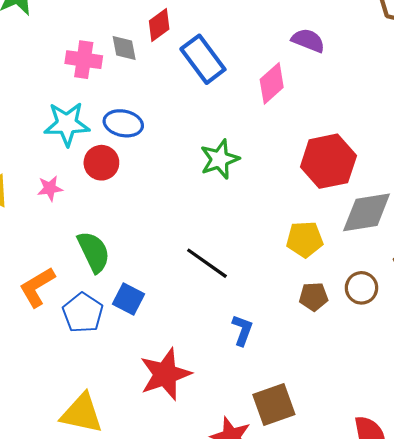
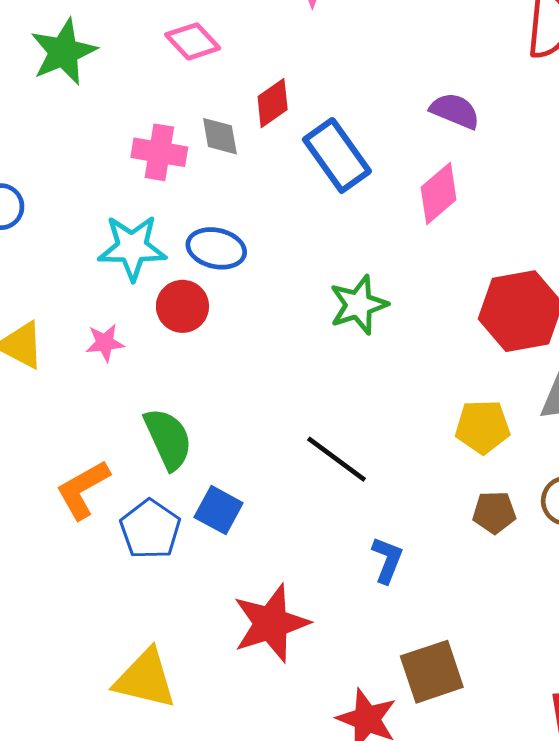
purple semicircle: (308, 40) -> (455, 111), moved

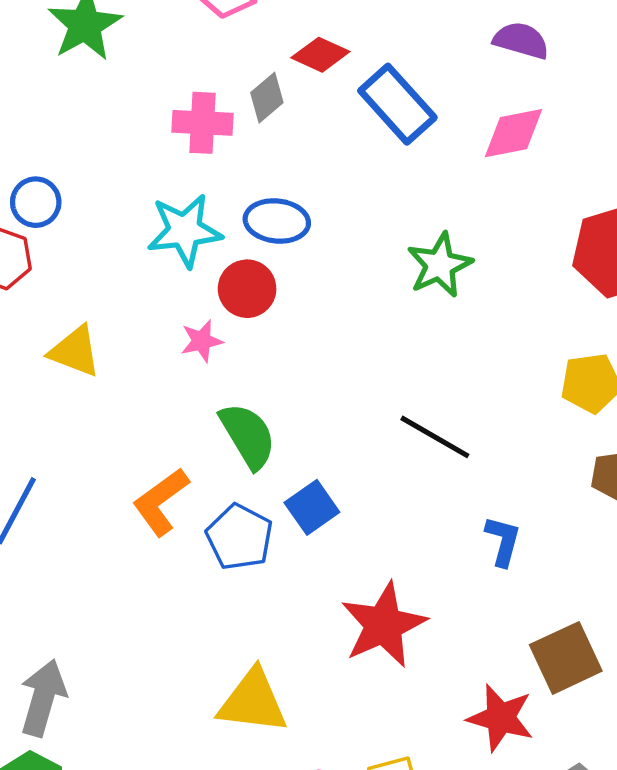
red diamond: (273, 103) -> (320, 55), turned 66
gray diamond: (220, 136) -> (267, 98), turned 66
pink diamond: (439, 193) -> (513, 133), turned 36
pink star: (105, 343) -> (202, 341), moved
blue square: (219, 510) -> (312, 507), turned 33

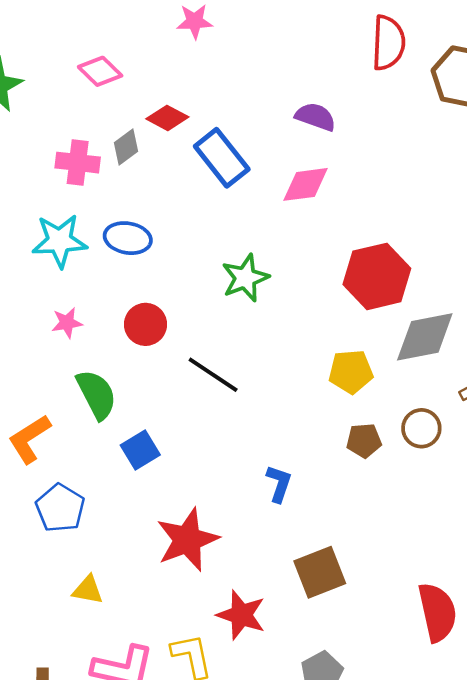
red circle: (247, 289) -> (145, 324), moved
black line: (435, 437) -> (213, 375), moved
blue pentagon: (239, 537) -> (60, 508), moved
yellow triangle: (253, 702) -> (88, 590), size x0.6
red star: (500, 718) -> (241, 615), moved

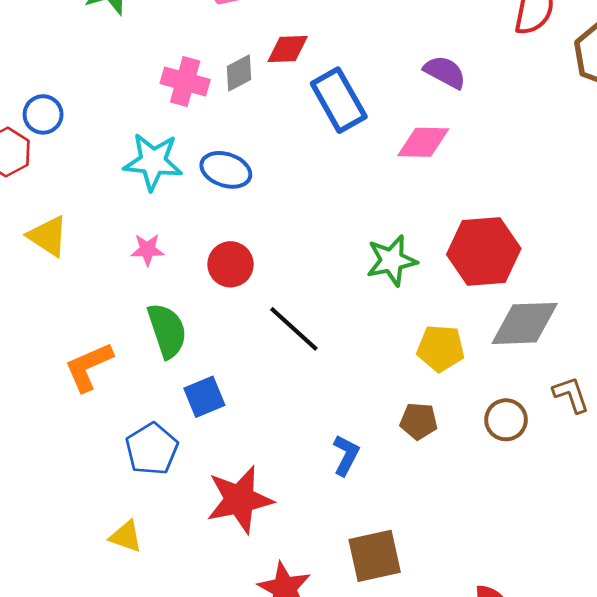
red diamond: (167, 118) -> (288, 49), turned -39
green star: (245, 278) -> (392, 260), moved
brown pentagon: (364, 441) -> (419, 421), moved
blue pentagon: (60, 508) -> (152, 449), moved

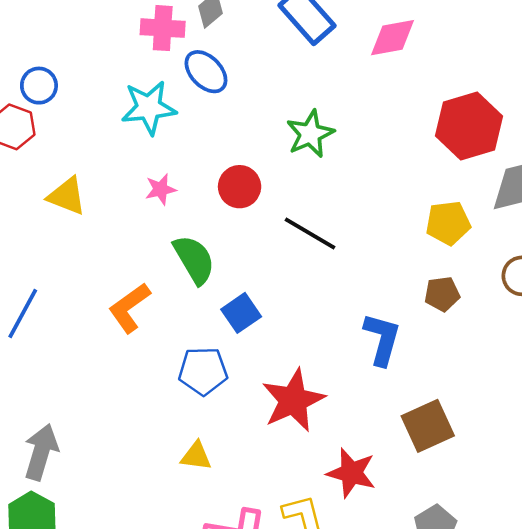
blue ellipse: (226, 170) -> (206, 72), moved, turned 39
green star: (392, 260) -> (310, 134), moved
blue pentagon: (152, 449) -> (203, 371), turned -30
blue L-shape: (346, 455) -> (382, 339), size x1.4

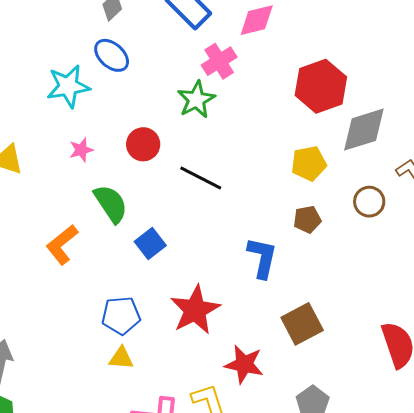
pink cross: (163, 28) -> (219, 61), moved, turned -32
blue pentagon: (203, 371) -> (121, 316), moved

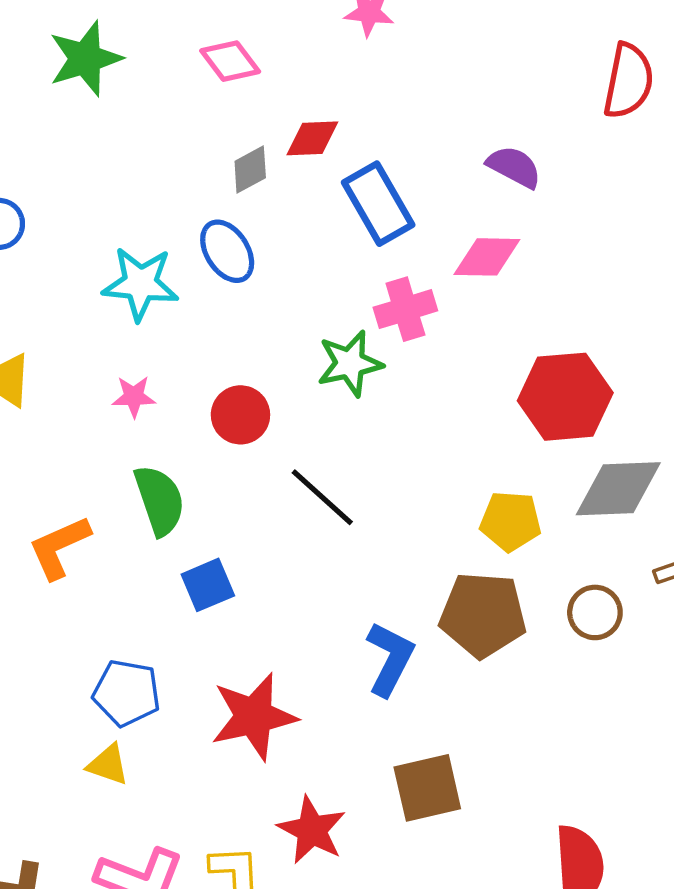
brown pentagon: (307, 219) -> (483, 615), size x1.8

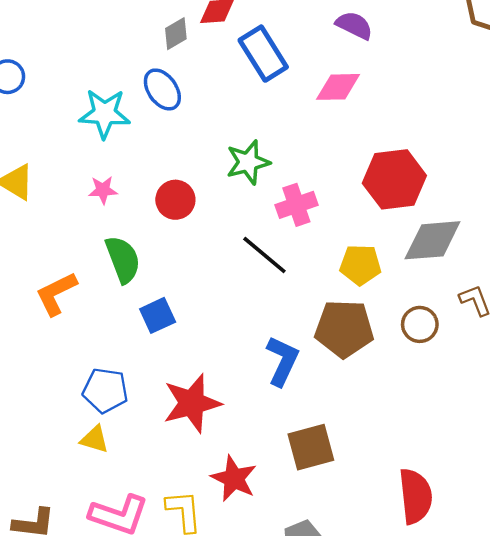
pink cross: (405, 309) -> (296, 205), moved
black line: (322, 497) -> (264, 255), moved

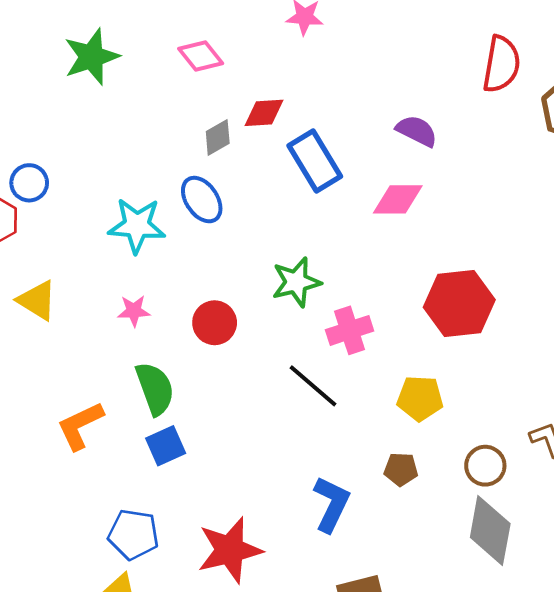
gray diamond: (432, 240) -> (490, 530), moved, turned -76
blue square: (158, 315) -> (166, 446), moved
brown pentagon: (344, 329) -> (401, 469), size x0.5

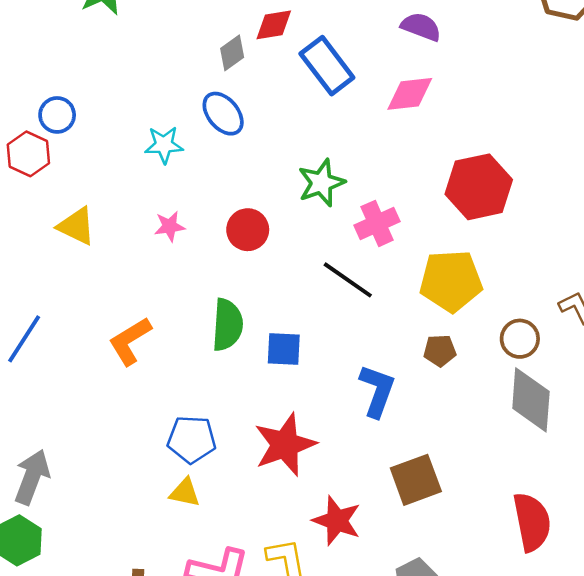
cyan star: (137, 225) -> (164, 145), size x0.7
green semicircle: (155, 389) -> (227, 325), moved, turned 30
yellow pentagon: (420, 398) -> (451, 281), size x1.4
blue square: (166, 446) -> (284, 349), moved, turned 33

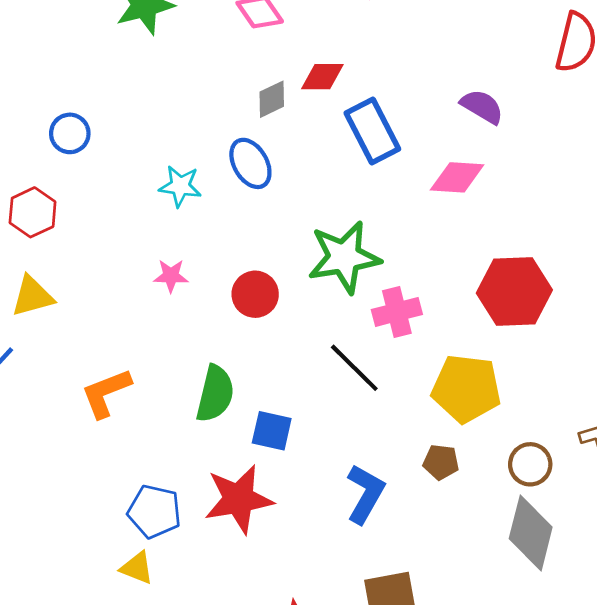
red hexagon: (28, 154) -> (33, 212), moved
green star: (321, 183) -> (344, 257), size x1.4
yellow triangle: (76, 226) -> (32, 296), moved, turned -51
red star: (285, 445) -> (239, 499), moved

